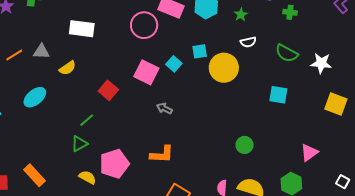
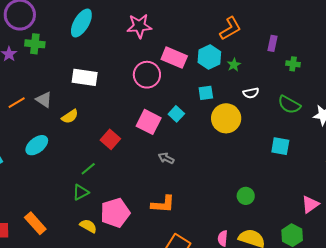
green star: (241, 15) -> (234, 65), moved
cyan square: (200, 51) -> (206, 93), moved
gray triangle: (41, 52) -> (44, 100), turned 30

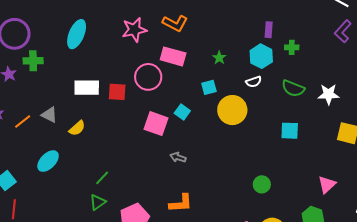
orange L-shape: (230, 28) -> (175, 23), moved, turned 65
cyan hexagon: (209, 57) -> (261, 56), moved
green star: (234, 65) -> (219, 58), moved
red square: (110, 139) -> (117, 92), moved, turned -30

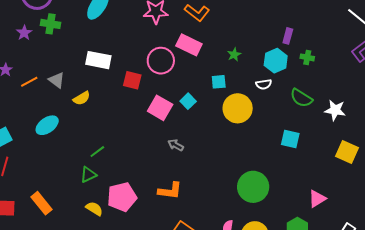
red square: (117, 92) -> (132, 80), moved
green circle: (262, 184) -> (253, 187), size x1.8

